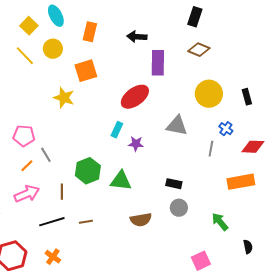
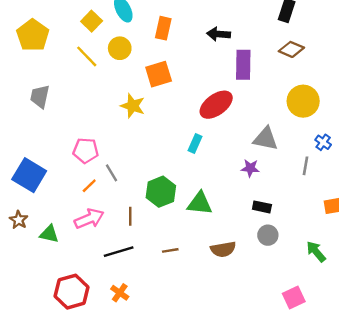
purple star: (136, 144) -> (250, 168), moved
brown line: (86, 222) -> (170, 250), moved

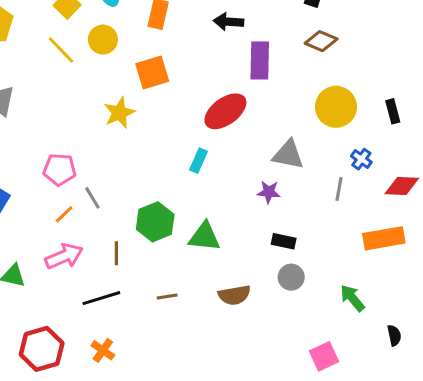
yellow star: (133, 106) -> (119, 113), turned 30

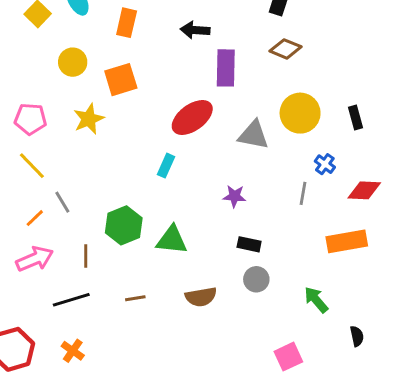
yellow circle: (103, 40) -> (73, 62), moved
yellow line: (61, 50) -> (32, 166), moved
gray triangle: (288, 155) -> (253, 135), moved
pink pentagon: (60, 170) -> (30, 119), moved

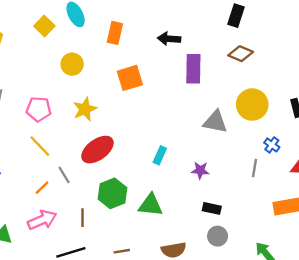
orange square: (121, 80) -> (130, 78), moved
red ellipse: (192, 117) -> (97, 150), moved
cyan rectangle: (166, 166) -> (160, 155), moved

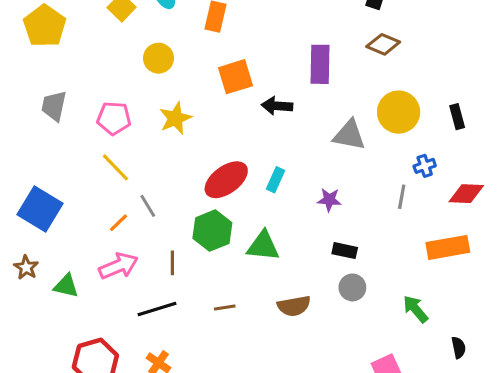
black arrow: (169, 39) -> (277, 106), moved
blue cross: (272, 145) -> (425, 166), turned 35
red ellipse: (97, 150) -> (226, 180), moved

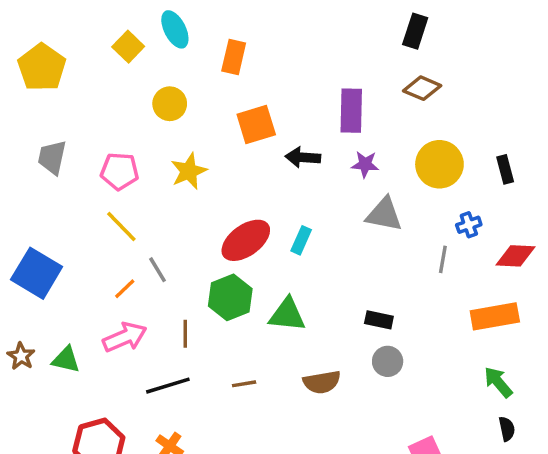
gray triangle: (349, 135) -> (384, 214), moved
purple star: (329, 200) -> (365, 164), moved
brown star: (26, 267) -> (21, 356), moved
green arrow: (415, 309) -> (498, 382), moved

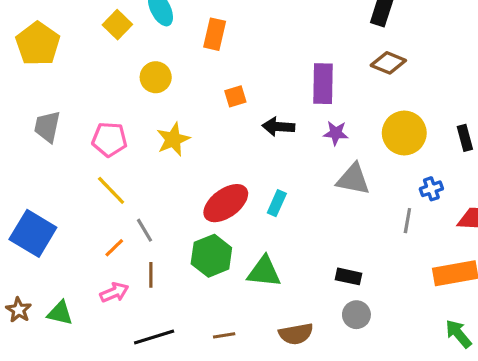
orange square: (256, 124) -> (235, 96), size x0.6
brown line: (185, 334) -> (151, 275), moved
pink arrow: (125, 337) -> (114, 292), size x0.7

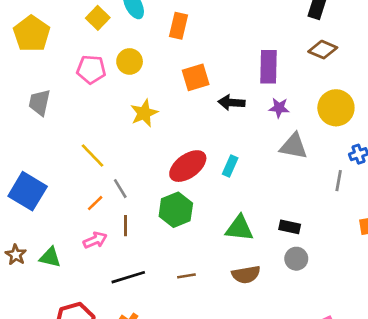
orange square: (235, 96) -> (196, 77), size x1.5
pink pentagon: (109, 139) -> (91, 69), moved
green triangle: (264, 272) -> (239, 228), moved

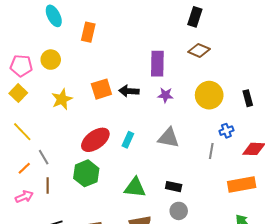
yellow square: (98, 18) -> (18, 93), moved
orange square: (196, 77) -> (101, 89), moved
gray triangle: (294, 146) -> (169, 138), moved

